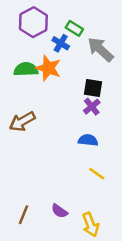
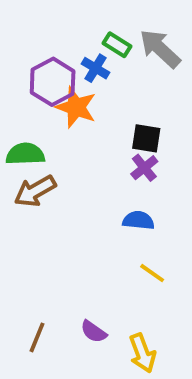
purple hexagon: (33, 22) -> (53, 82), moved
gray arrow: (100, 49) -> (160, 49), moved
green semicircle: (26, 69) -> (25, 154), moved

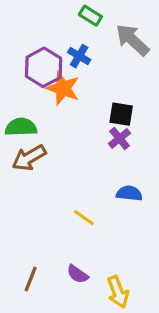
green rectangle: (117, 45) -> (90, 16), moved
blue semicircle: (138, 220) -> (129, 193), moved
yellow line: (152, 273) -> (84, 218), moved

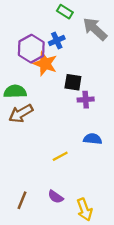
blue cross: (79, 56) -> (57, 41), turned 35
black square: (121, 114) -> (73, 82), moved
purple cross: (120, 138) -> (86, 100), turned 35
yellow line: (84, 218) -> (60, 156), turned -63

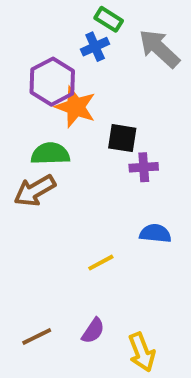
blue cross: (57, 41) -> (95, 47), moved
green semicircle: (15, 91) -> (50, 154), moved
purple semicircle: (56, 197) -> (93, 331), turned -91
brown line: (22, 200) -> (37, 337), turned 42

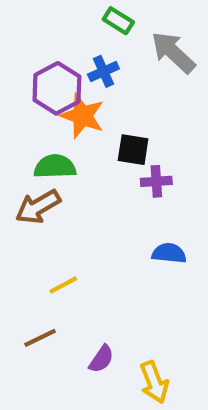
blue cross: (95, 47) -> (103, 71), moved
yellow line: (101, 263) -> (63, 285), moved
brown line: (37, 337) -> (40, 338), moved

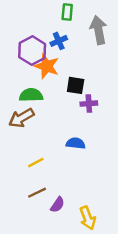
green rectangle: (118, 21) -> (67, 12), turned 63
gray arrow: (173, 52) -> (98, 30), turned 36
blue semicircle: (169, 253) -> (76, 143), moved
brown line: (40, 338) -> (37, 193), moved

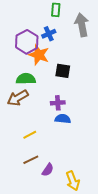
purple cross: (89, 104) -> (58, 103), moved

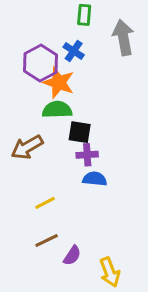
blue cross: (49, 34) -> (74, 51), turned -32
black square: (63, 71) -> (80, 132), moved
green semicircle: (26, 79) -> (57, 110), moved

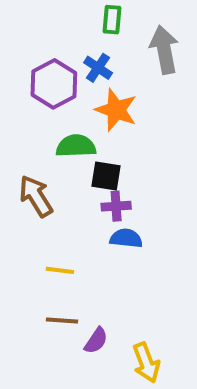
orange star: (59, 83) -> (116, 110), moved
brown arrow: (27, 147) -> (36, 196), turned 88
yellow line: (45, 203) -> (60, 270), turned 35
brown line: (47, 240) -> (62, 321), turned 30

